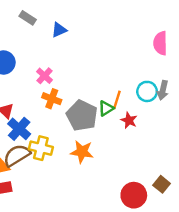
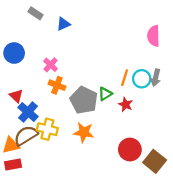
orange line: (117, 100) -> (125, 78), moved
brown square: (162, 184) -> (155, 161), size x1.5
red circle: (134, 195) -> (130, 150), moved

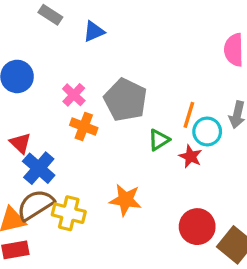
cyan circle: (142, 79) -> (207, 131), moved
gray pentagon: (84, 100) -> (125, 100), moved
yellow cross: (47, 129) -> (69, 213), moved

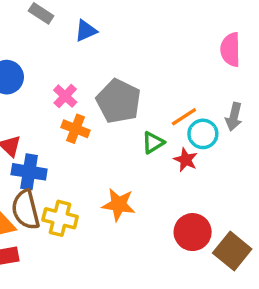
orange line: (189, 115) -> (184, 117), turned 40
blue cross: (39, 168) -> (29, 172), turned -32
brown semicircle: (35, 205) -> (26, 210), turned -72

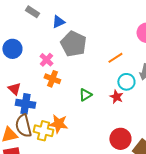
gray pentagon: (119, 101) -> (73, 44), moved
orange line: (184, 117) -> (115, 58), moved
green triangle: (153, 143) -> (85, 95), moved
orange star: (119, 205) -> (58, 124), moved

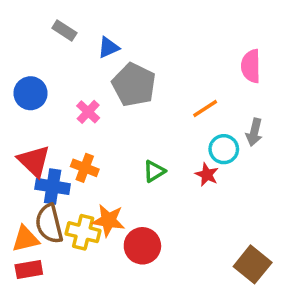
orange cross: (52, 79) -> (85, 168), moved
red triangle: (14, 89) -> (34, 161), size x1.5
red circle: (120, 139) -> (142, 246), moved

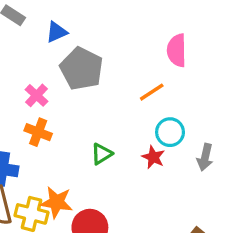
pink semicircle: (251, 66) -> (177, 50), moved
gray arrow: (254, 132) -> (205, 157), moved
orange cross: (85, 168) -> (38, 132), moved

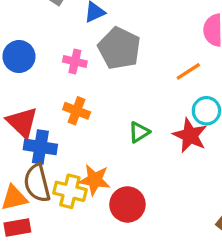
pink cross: (36, 95) -> (75, 61), moved, turned -30
red star: (153, 157) -> (190, 135), size x1.5

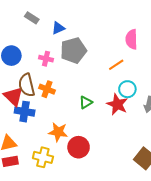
gray pentagon: (119, 48) -> (73, 50), turned 30
brown semicircle: (37, 183) -> (27, 85), moved
yellow cross: (70, 191) -> (43, 157), moved

